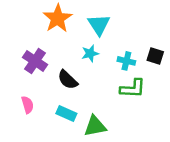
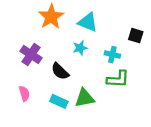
cyan triangle: (99, 25) -> (88, 22), turned -35
black square: (155, 56) -> (136, 36), moved
green triangle: (95, 126) -> (85, 98), moved

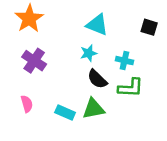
orange star: (51, 17) -> (29, 19), moved
black square: (136, 36) -> (149, 27), moved
black semicircle: (60, 71) -> (97, 79), moved

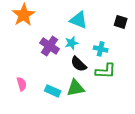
purple cross: (34, 61) -> (50, 46), moved

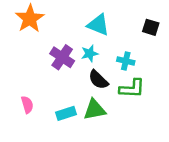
cyan rectangle: (53, 91) -> (66, 113), turned -42

